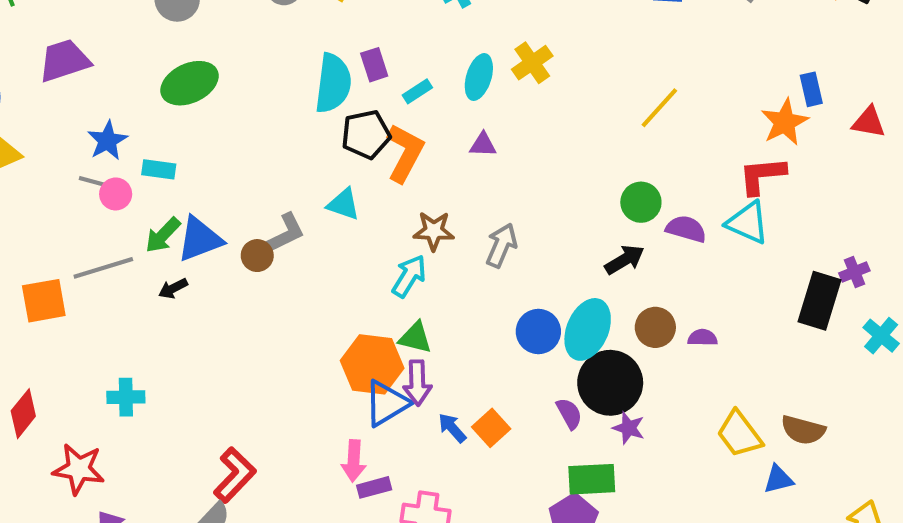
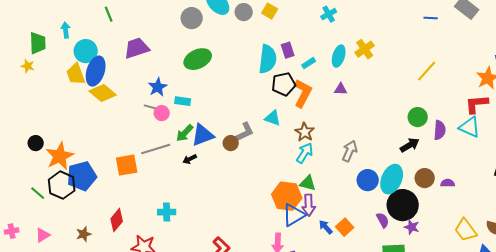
purple semicircle: (686, 229) -> (440, 130), turned 78
brown star: (434, 231) -> (305, 132), moved, turned 30
gray arrow: (501, 245) -> (350, 151), moved

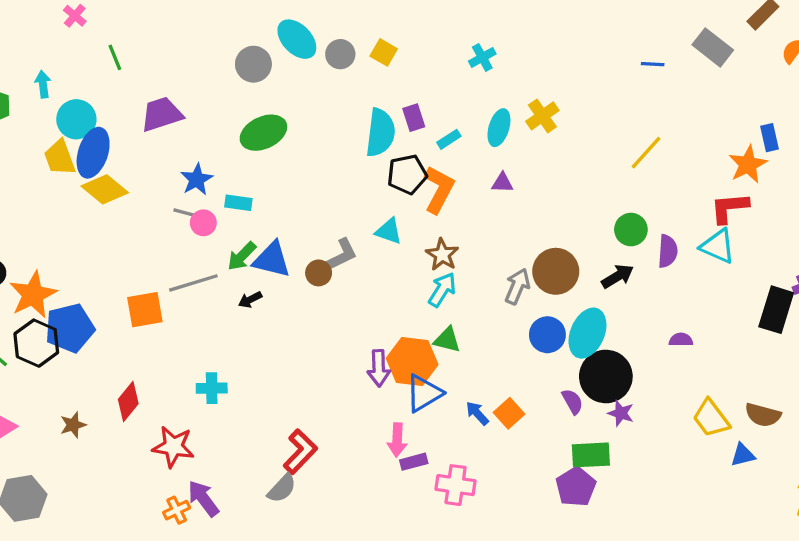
blue triangle: (203, 135) -> (272, 260), turned 35
brown circle: (425, 178) -> (556, 271), moved, size x1.4
purple arrow: (309, 205) -> (379, 368), moved

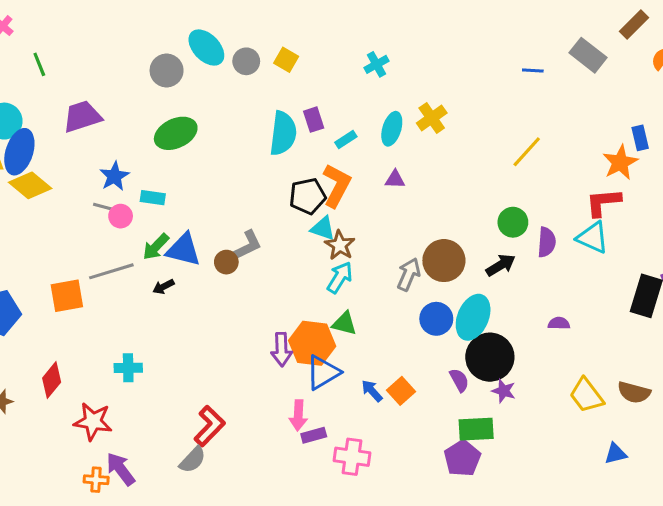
black pentagon: (407, 174) -> (308, 196), moved
cyan triangle: (389, 231) -> (323, 228), moved
blue triangle: (743, 455) -> (616, 454), moved
orange cross: (177, 510) -> (96, 480), turned 30

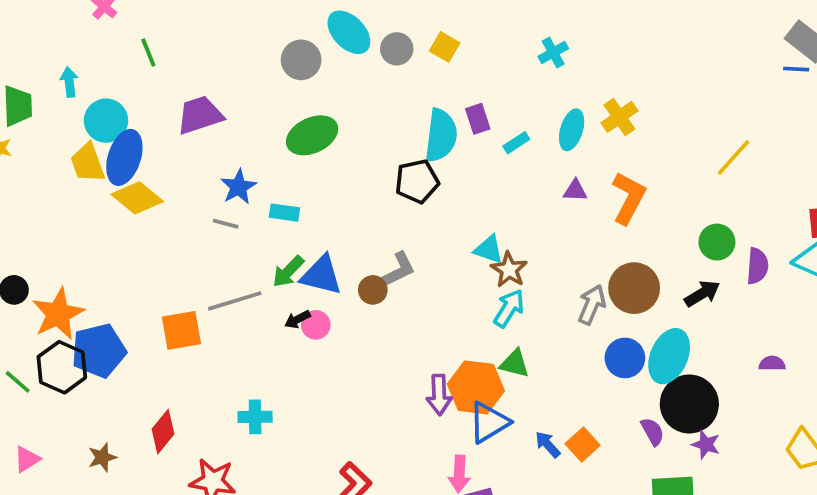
blue line: (533, 70) -> (796, 69), moved
orange L-shape: (337, 185) -> (629, 198), moved
black pentagon: (308, 196) -> (417, 181), moved
pink circle: (121, 216) -> (316, 325), moved

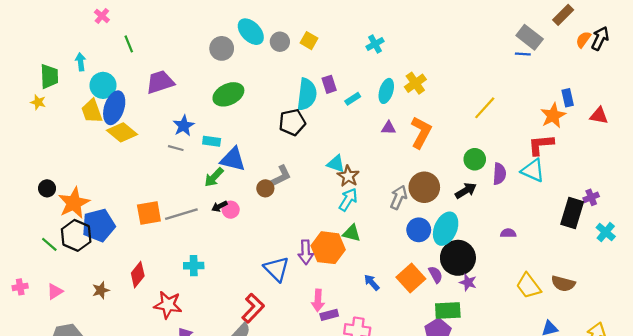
blue triangle: (321, 275) -> (233, 159), moved
gray line: (235, 301) -> (181, 214), moved
blue triangle: (489, 422) -> (277, 269), moved, turned -44
orange square: (583, 444) -> (411, 278), moved, size x1.4

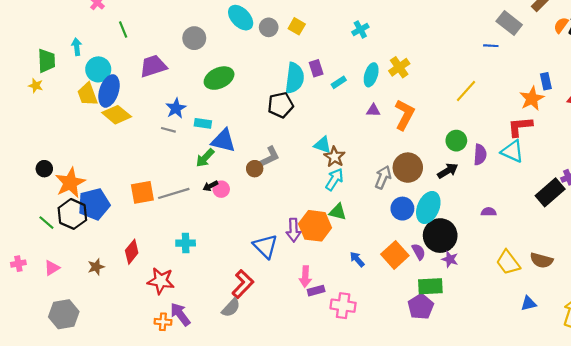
gray circle: (222, 48) -> (194, 38), moved
blue line: (523, 54) -> (491, 46), moved
black rectangle: (572, 213) -> (550, 192), turned 32

